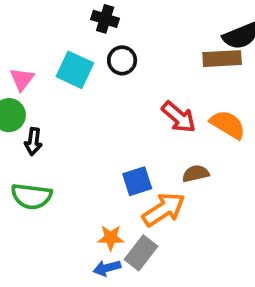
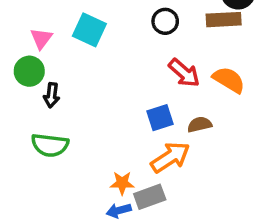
black circle: (122, 60) -> (165, 21), moved
blue square: (137, 181) -> (160, 118), moved
gray rectangle: (141, 253) -> (150, 197), turned 32

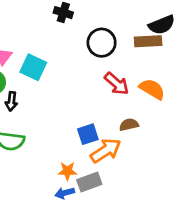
black circle: (165, 21) -> (102, 43), size x1.4
cyan square: (89, 30) -> (33, 67), moved
blue square: (160, 118) -> (88, 134), moved

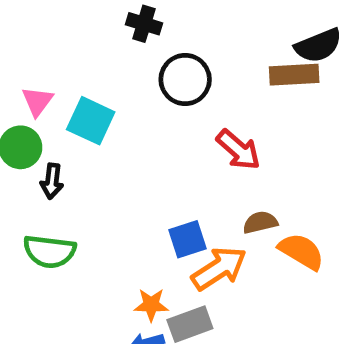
black circle: (102, 43) -> (185, 79), moved
orange semicircle: (152, 89) -> (301, 251), moved

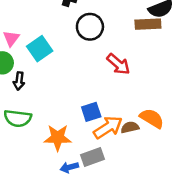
cyan square: (91, 121) -> (40, 49), turned 30
brown semicircle: (260, 222) -> (130, 127), moved
orange star: (151, 305) -> (58, 138), moved, size x1.5

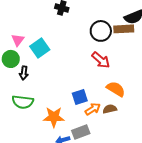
black circle: (90, 27) -> (101, 31), moved
orange semicircle: (152, 118) -> (116, 89), moved
orange arrow: (108, 127) -> (93, 109), size x0.7

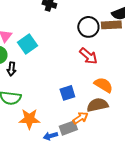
orange arrow: (93, 109) -> (80, 118), moved
brown semicircle: (110, 109) -> (97, 105), size x1.5
orange star: (54, 117) -> (29, 119), moved

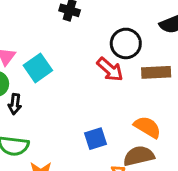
brown rectangle: (111, 25) -> (156, 72), moved
red arrow: (88, 56) -> (110, 69), moved

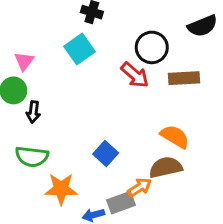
cyan square: (38, 68) -> (80, 49), moved
blue square: (96, 139) -> (106, 153), moved, turned -30

